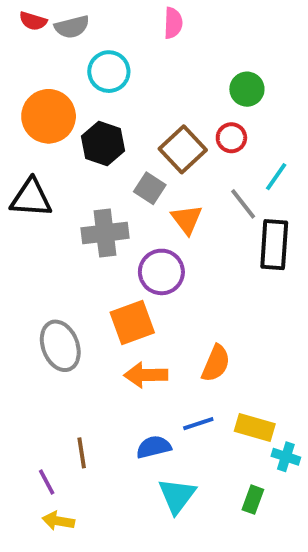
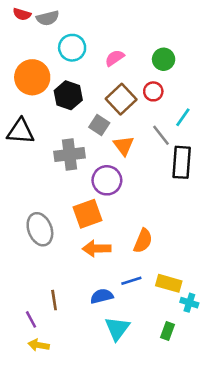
pink semicircle: (173, 23) -> (115, 58), moved, turned -126

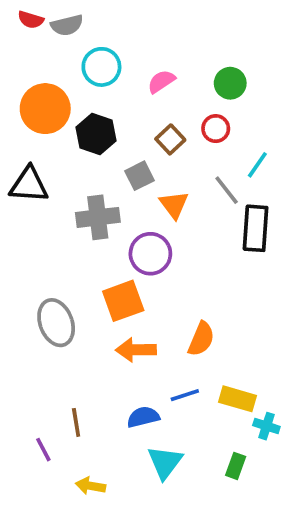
brown square: (121, 99) -> (170, 139), size x0.7
gray square: (99, 125) -> (140, 176), turned 30
yellow arrow: (39, 345) -> (91, 486), moved

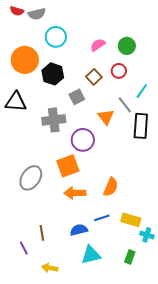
pink semicircle: (161, 81) -> (98, 45), moved
orange triangle: (174, 205) -> (106, 117), moved
gray ellipse: (56, 323) -> (31, 178), turned 55
cyan triangle: (165, 462) -> (91, 255), turned 40

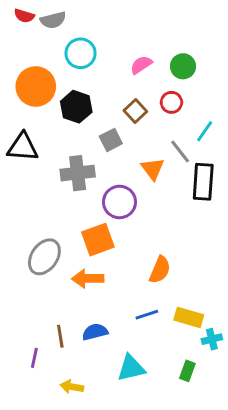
orange arrow: (75, 193) -> (88, 278), moved
blue semicircle: (79, 230) -> (95, 332), moved
cyan cross: (147, 235) -> (212, 339), turned -32
purple line: (24, 248) -> (34, 358), turned 40

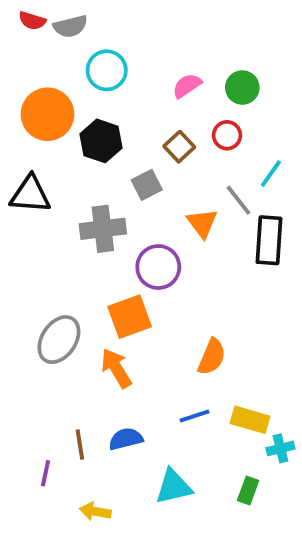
orange arrow: (88, 278) -> (116, 368), turned 60

